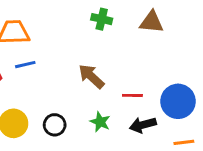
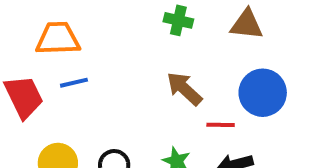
brown arrow: (91, 76) -> (184, 89), moved
blue circle: (178, 101) -> (263, 93), moved

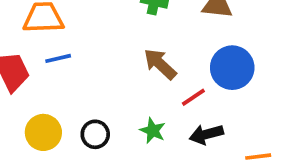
red line: (221, 125) -> (193, 97), turned -35

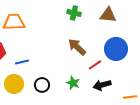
blue line: (58, 58) -> (22, 62), moved

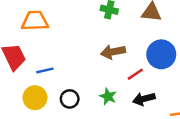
brown arrow: (77, 47) -> (113, 52), turned -54

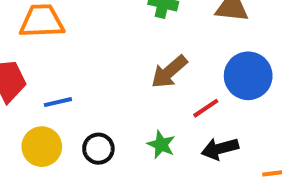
brown arrow: (113, 52) -> (169, 72), turned -30

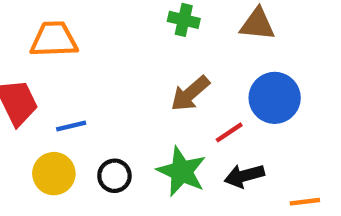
green star: (161, 145) -> (182, 171), size x1.6

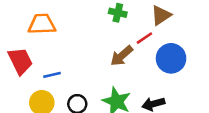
brown triangle: (257, 24) -> (161, 15), turned -40
red line: (229, 132) -> (144, 38), moved

